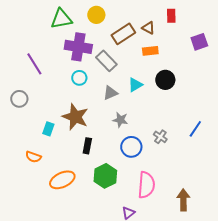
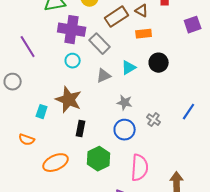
gray star: (120, 120) -> (125, 103), moved

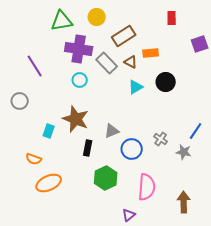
brown triangle: (142, 11) -> (131, 62), moved
gray triangle: (104, 76) -> (112, 131), moved
gray star: (125, 103) -> (184, 152), moved
orange ellipse: (56, 163) -> (49, 183), moved

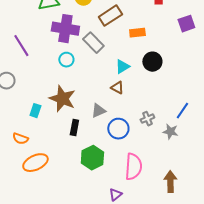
brown triangle: (131, 62) -> (117, 88), moved
gray cross: (161, 139) -> (147, 119), turned 32

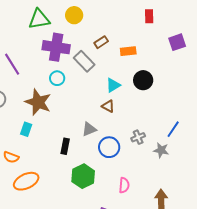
brown rectangle: (110, 16) -> (101, 42), moved, size x0.6
brown star: (62, 99) -> (38, 102), moved
pink semicircle: (133, 167) -> (124, 185), size x0.6

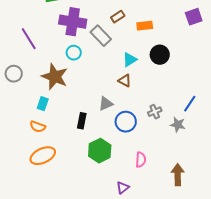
orange semicircle: (11, 157) -> (38, 127), moved

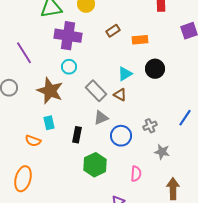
gray rectangle: (101, 36) -> (96, 91), moved
cyan rectangle: (43, 104) -> (49, 123), moved, turned -32
gray star: (178, 125) -> (162, 152), moved
orange ellipse: (43, 156) -> (23, 179), moved, turned -50

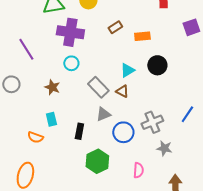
brown star: (50, 91) -> (52, 87), size x0.6
gray cross: (150, 126) -> (152, 122), size x1.5

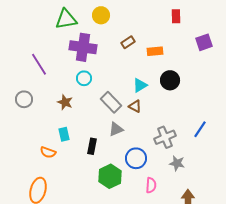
blue circle: (123, 132) -> (136, 158), moved

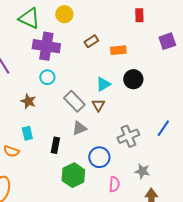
green triangle: (66, 19) -> (29, 18), turned 35
brown triangle: (135, 106) -> (98, 105), turned 32
gray star: (177, 163) -> (142, 171), moved

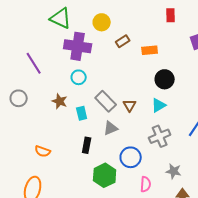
yellow circle: (64, 14) -> (102, 22), moved
cyan triangle: (103, 84) -> (159, 105), moved
cyan rectangle: (27, 133) -> (82, 113), moved

